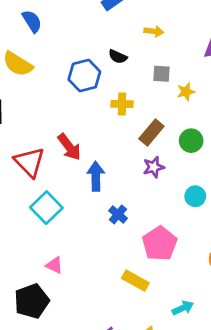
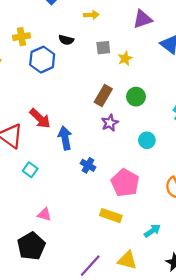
yellow cross: (122, 104) -> (21, 37), moved
cyan square: (46, 208) -> (30, 170), size x0.6

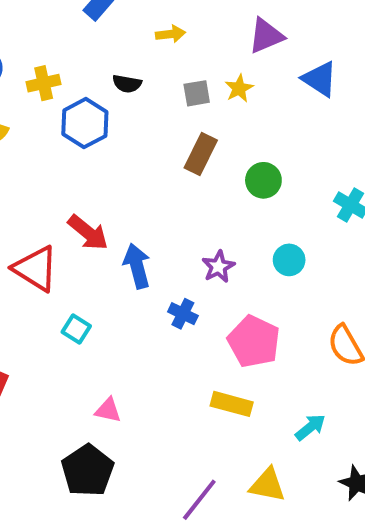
yellow star: (125, 58) -> (239, 88), moved
brown rectangle: (103, 96) -> (201, 154), moved
purple star: (110, 123) -> (218, 267), moved

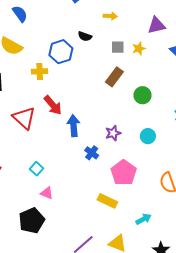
yellow cross: (44, 83) -> (40, 71), moved
cyan square: (76, 329) -> (37, 169), moved

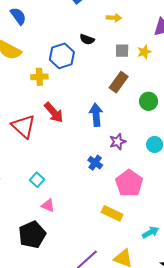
blue arrow: (74, 126) -> (96, 115), moved

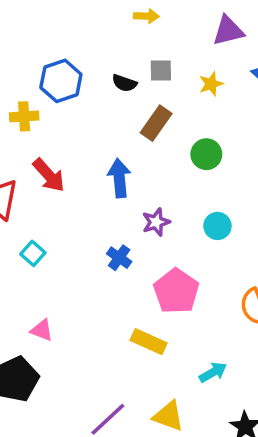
black semicircle: (87, 39) -> (124, 83), moved
yellow star: (144, 52) -> (211, 84), moved
cyan square: (37, 180) -> (33, 253), moved

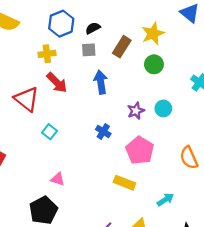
gray square: (161, 70) -> (89, 50), moved
black semicircle: (124, 83) -> (93, 28), moved, turned 136
yellow star: (211, 84) -> (153, 34), moved, size x1.5
yellow cross: (24, 116) -> (47, 54), moved
purple star: (156, 222) -> (136, 111), moved

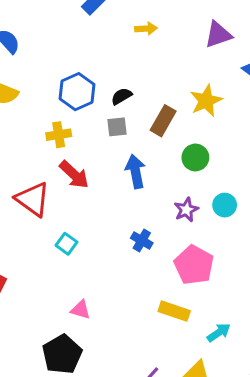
green circle: (154, 64) -> (195, 157), moved
cyan arrow: (165, 200) -> (219, 332), moved

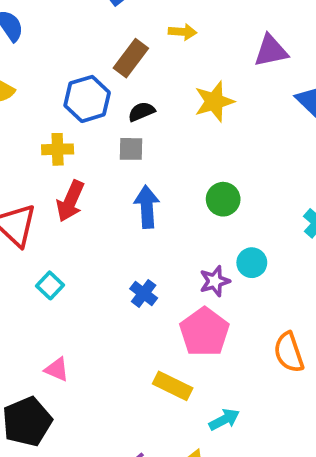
yellow star: (206, 101) -> (214, 101), moved
brown rectangle: (163, 121) -> (131, 58), moved
red arrow: (74, 175) -> (70, 201), turned 64
purple star: (186, 210) -> (215, 281), moved

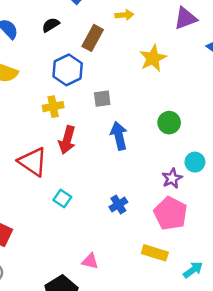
black semicircle: (141, 112) -> (51, 25), moved
blue cross: (144, 293) -> (118, 205), moved, turned 30
pink triangle: (57, 369) -> (90, 261), moved

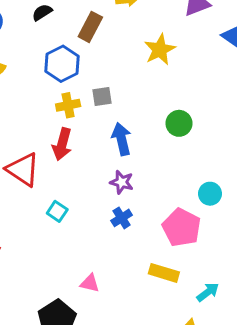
yellow cross: (53, 107) -> (68, 105), moved
cyan circle: (195, 162) -> (210, 194), moved
purple star: (172, 178) -> (122, 182), moved, turned -30

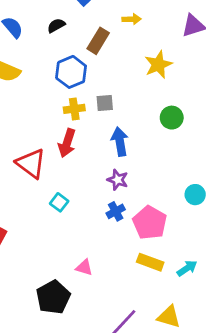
green circle: (179, 123) -> (172, 118), moved
pink pentagon: (182, 228) -> (150, 223), moved
cyan arrow: (208, 292) -> (187, 268), moved

